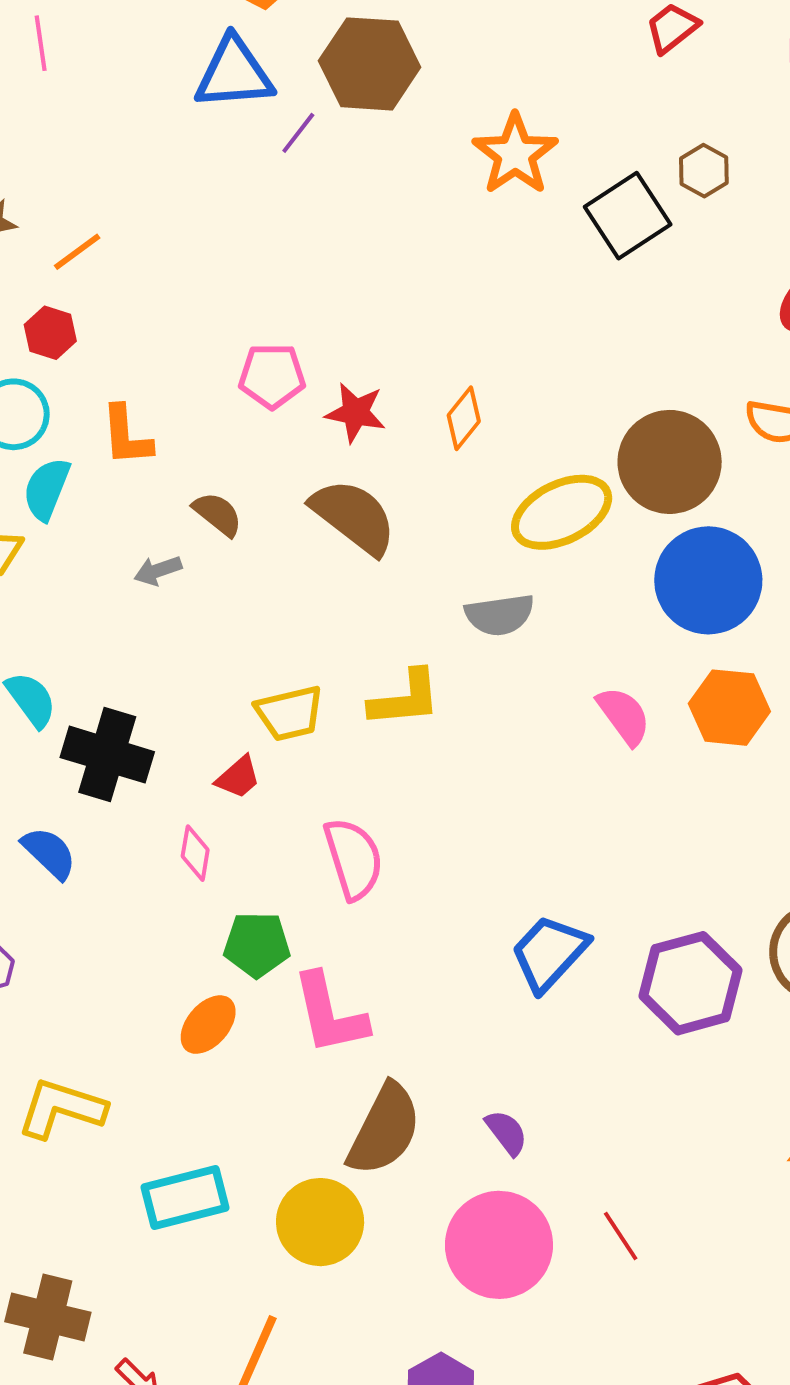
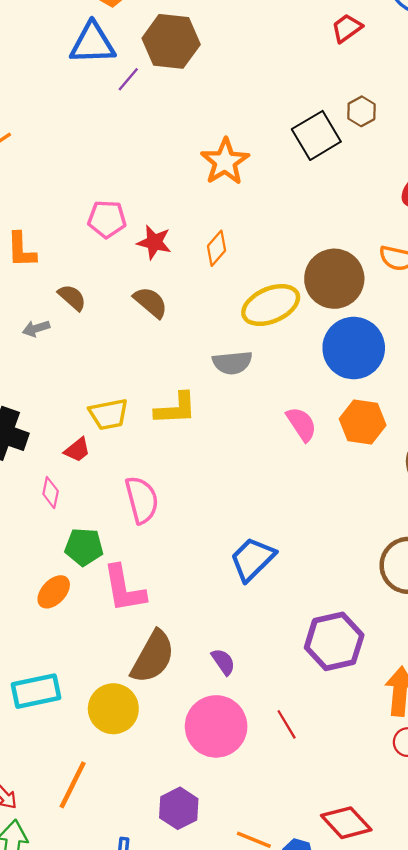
orange star: (515, 154) -> (225, 162), moved
brown semicircle: (354, 517) -> (151, 302), size x0.7
purple hexagon: (690, 983) -> (334, 641), moved

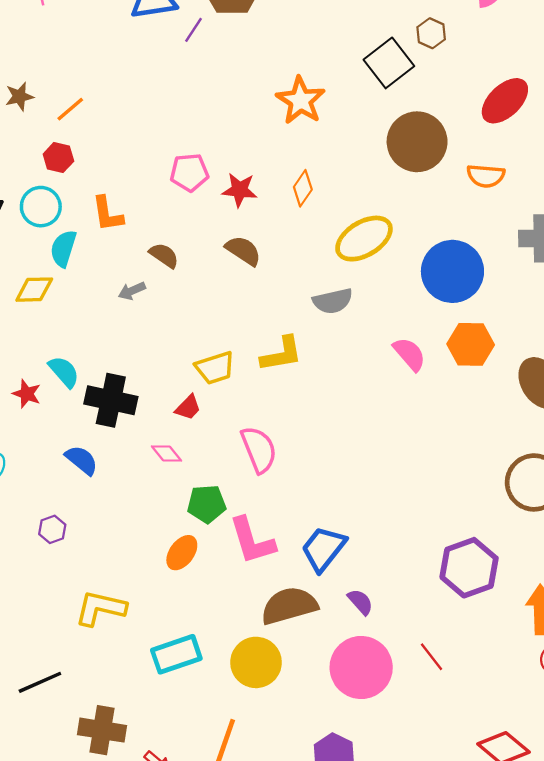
brown circle: (334, 279) -> (417, 142), moved
pink diamond: (51, 493) -> (166, 453), turned -44
blue trapezoid: (252, 559) -> (323, 549), moved
brown semicircle: (153, 657) -> (289, 606), turned -128

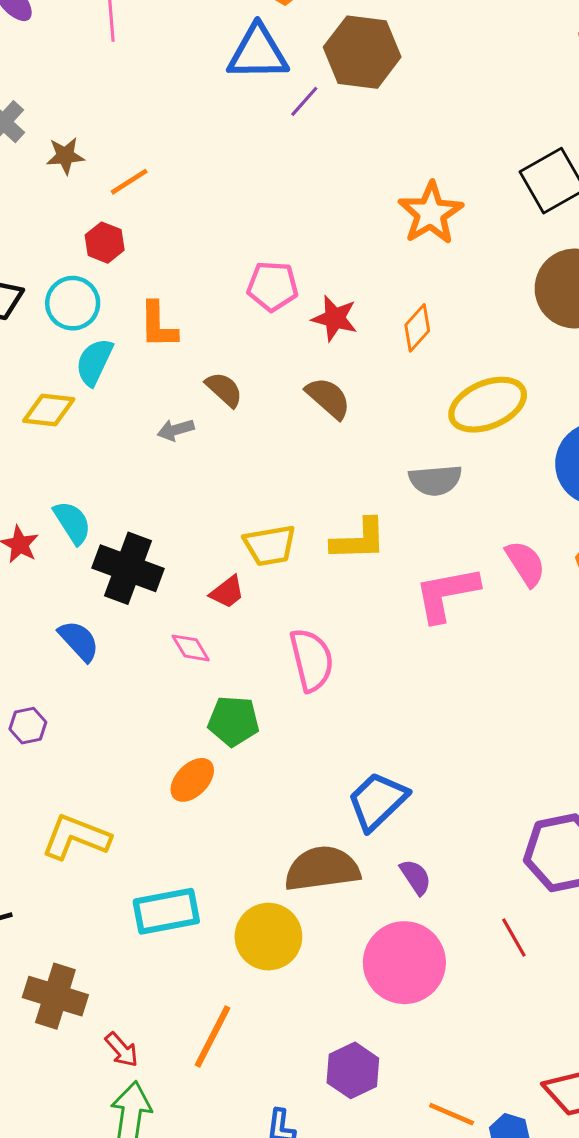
pink L-shape: (252, 541) -> (447, 594), moved, turned 88
red line: (431, 657) -> (514, 938), moved

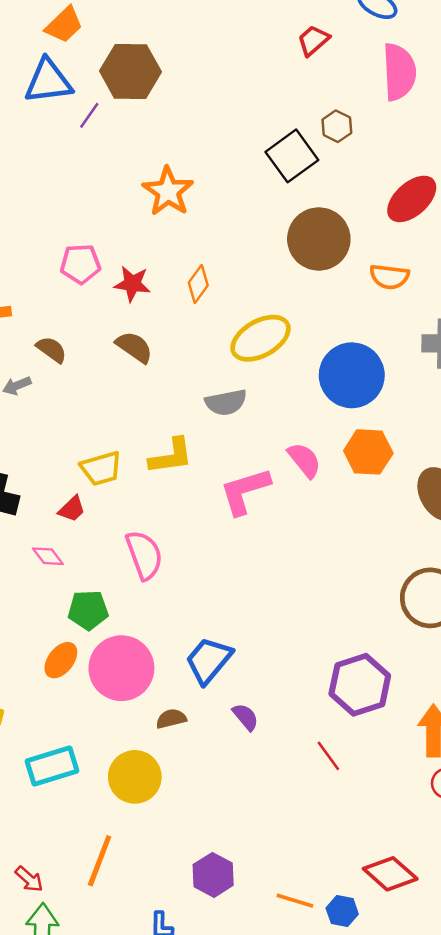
orange star: (431, 213) -> (168, 191), moved
brown semicircle: (322, 869) -> (171, 719), size x0.5
pink circle: (404, 963) -> (121, 668), moved

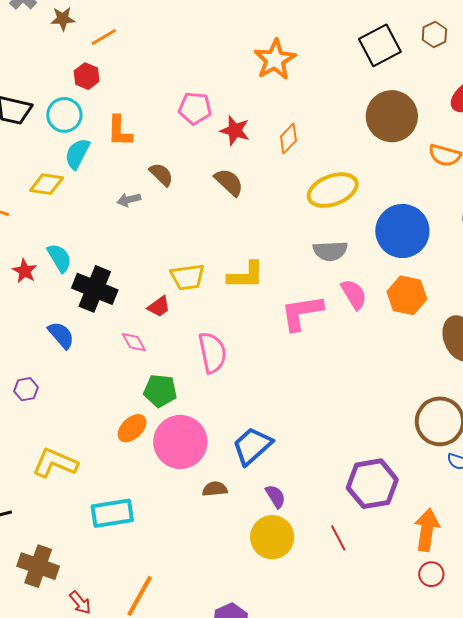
brown hexagon: (337, 126) -> (434, 34), moved
gray semicircle: (226, 402) -> (330, 251), moved
yellow circle: (135, 777) -> (272, 537), moved

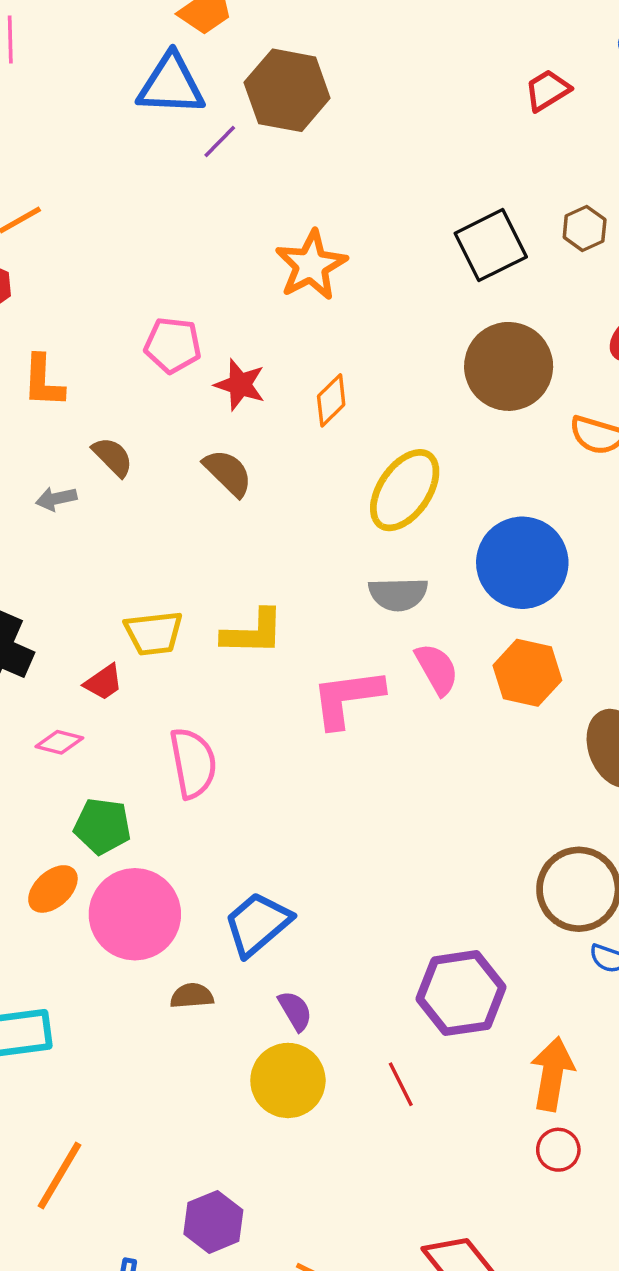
yellow ellipse: (333, 190) -> (405, 490), turned -36
pink diamond: (134, 342) -> (59, 742), turned -48

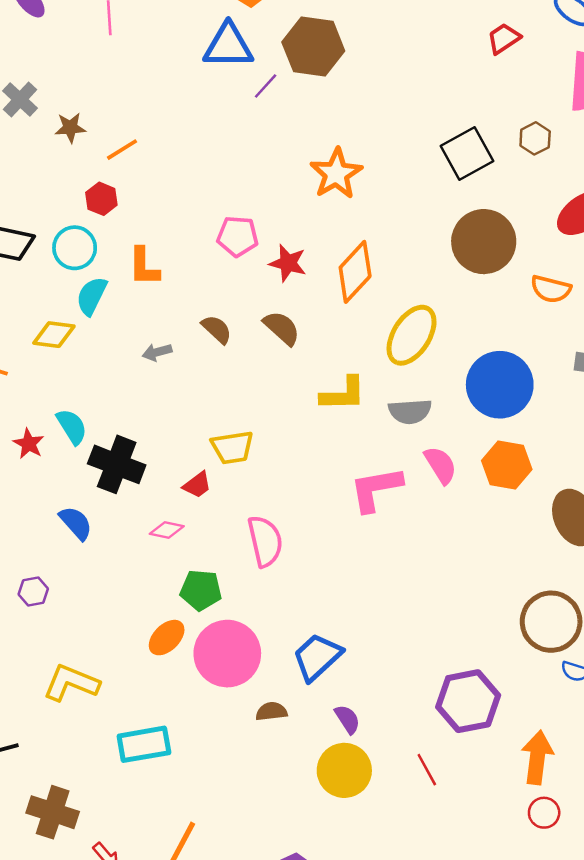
orange diamond: (331, 400) -> (355, 272), size x1.6
brown semicircle: (113, 457) -> (217, 329), moved
yellow L-shape: (253, 632) -> (343, 394), moved

